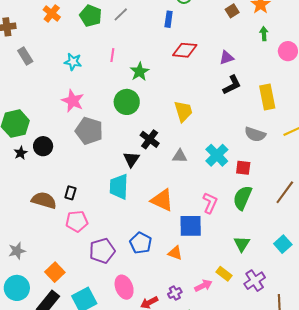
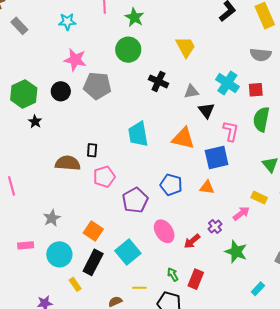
black circle: (43, 146) -> (61, 91), moved
black triangle: (131, 159) -> (206, 111), moved

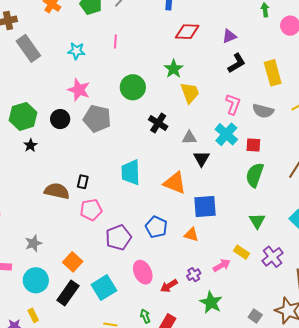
green star: (134, 17) -> (174, 69), moved
gray rectangle: (19, 26) -> (28, 48), size x1.5
pink L-shape: (231, 131) -> (233, 104), moved
yellow rectangle: (75, 284) -> (33, 315), moved

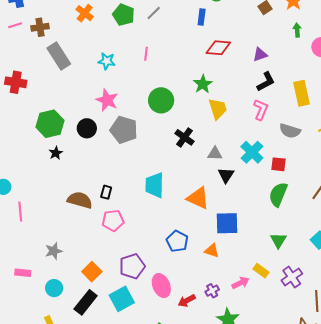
pink L-shape: (233, 104) -> (261, 110), moved
purple pentagon: (118, 237) -> (132, 266), moved
cyan circle: (36, 280) -> (54, 288), size x0.7

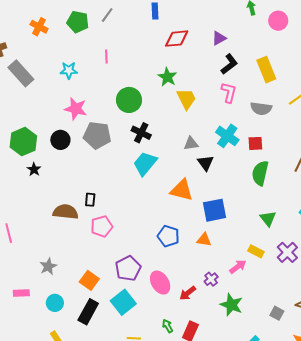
black cross: (185, 137) -> (141, 133), moved
cyan trapezoid: (154, 185) -> (145, 163), moved, turned 48

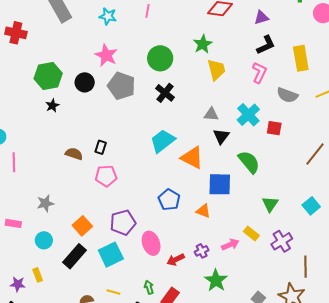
cyan trapezoid: (145, 163) -> (163, 141), moved
green semicircle: (260, 173) -> (249, 162), moved, turned 115
brown semicircle: (66, 212) -> (74, 154), size x0.7

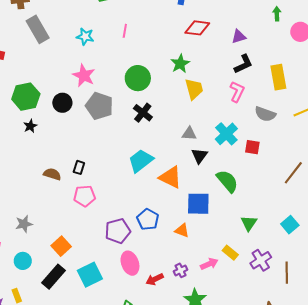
purple pentagon: (123, 223) -> (118, 231), moved
brown line: (306, 267) -> (287, 273), moved

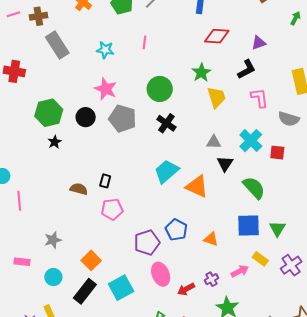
green arrow: (277, 14) -> (296, 18), turned 32
black L-shape: (243, 64) -> (247, 69), moved
pink L-shape: (237, 92) -> (259, 98), turned -30
blue square: (198, 204) -> (249, 225), moved

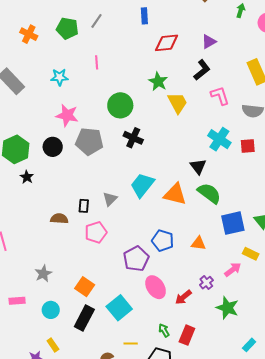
gray triangle: (214, 142) -> (110, 199), moved, turned -35
green semicircle: (254, 188) -> (209, 193), moved

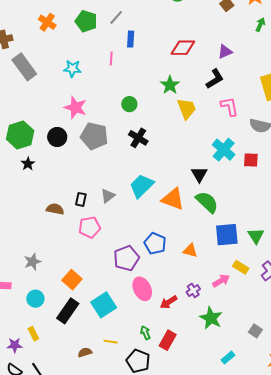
blue rectangle: (144, 16) -> (131, 39), moved
green circle: (120, 105) -> (129, 104), size x0.6

